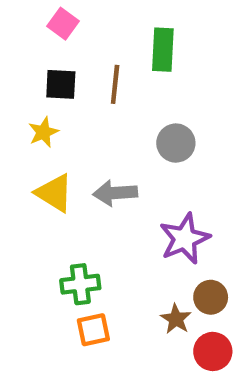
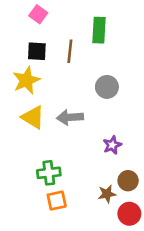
yellow star: (43, 132) -> (26, 80), size x1.5
purple star: (185, 239) -> (112, 145), size x0.6
brown star: (176, 319) -> (107, 194), turned 30

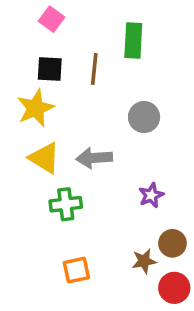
green cross: (49, 173) -> (66, 204), moved

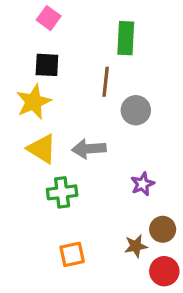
brown line: (94, 69) -> (106, 82), moved

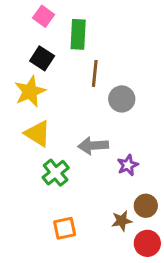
green rectangle: (126, 38) -> (78, 34), moved
black square: (47, 65) -> (42, 58), turned 30
gray arrow: (89, 149) -> (93, 146), moved
green cross: (62, 192) -> (56, 173), turned -32

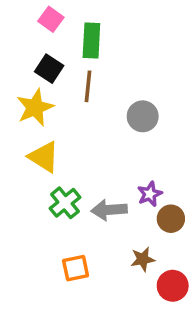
brown line: (95, 73) -> (88, 86), moved
gray arrow: (93, 146) -> (109, 210), moved
brown circle: (146, 206) -> (171, 219), moved

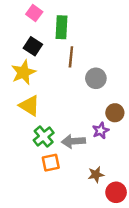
brown line: (88, 86) -> (71, 57), moved
brown circle: (171, 219) -> (115, 113), moved
orange square: (76, 268) -> (51, 163), moved

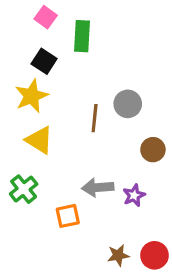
brown line: (71, 57) -> (95, 118), moved
purple star: (101, 131) -> (134, 195), moved
green cross: (44, 137) -> (24, 189), moved
brown star: (96, 175) -> (118, 255), moved

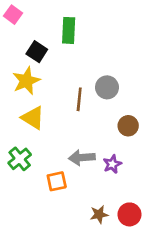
pink square: (46, 17) -> (13, 15), moved

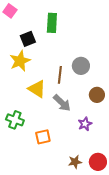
black square: (37, 52) -> (28, 39), turned 35
yellow triangle: (33, 118) -> (37, 89), moved
gray arrow: (82, 158) -> (62, 103), moved, turned -132
green cross: (20, 159) -> (15, 120), turned -30

